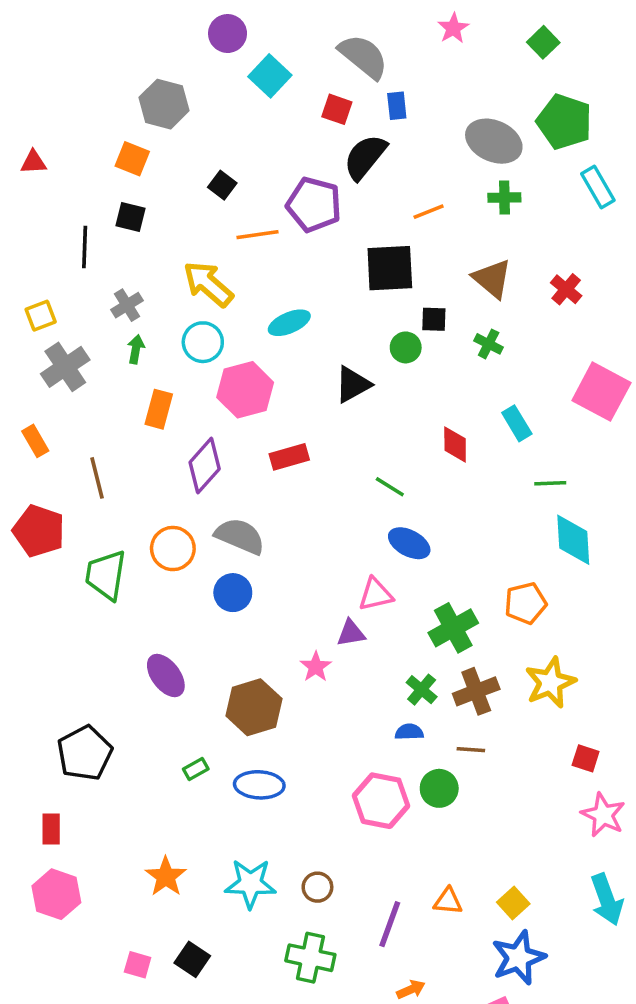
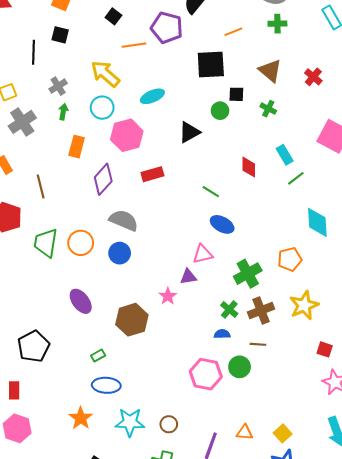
green line: (550, 483) -> (296, 178), moved, turned -36
orange circle: (173, 549) -> (81, 243), moved
blue ellipse: (259, 785) -> (106, 385), moved

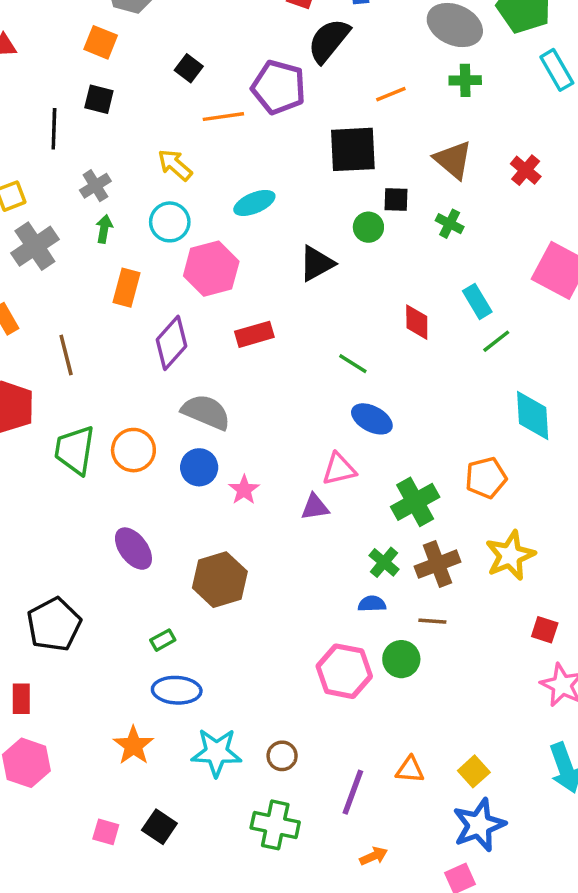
yellow arrow: (105, 74) -> (175, 165), size x0.7
pink star: (168, 296) -> (244, 490), moved

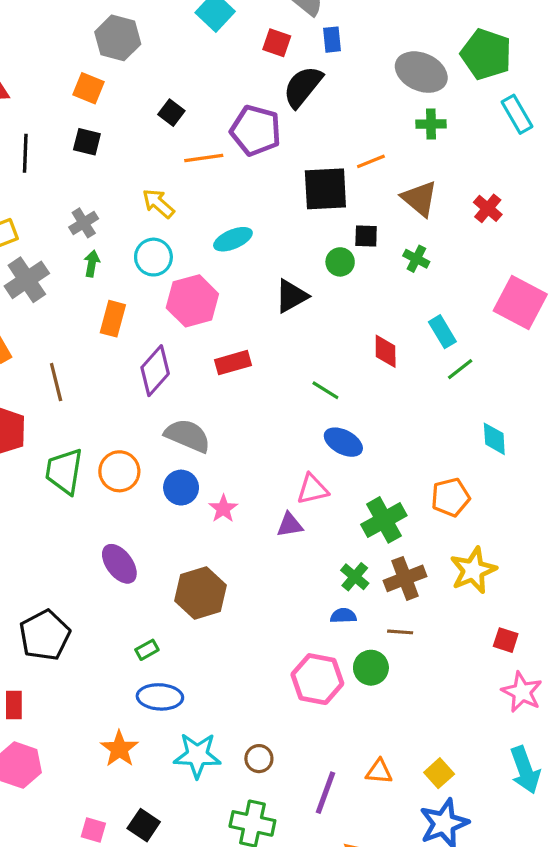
orange line: (391, 94) -> (371, 161), moved
black line: (54, 129) -> (25, 153), moved
cyan diamond: (533, 415) -> (494, 439), size x0.7

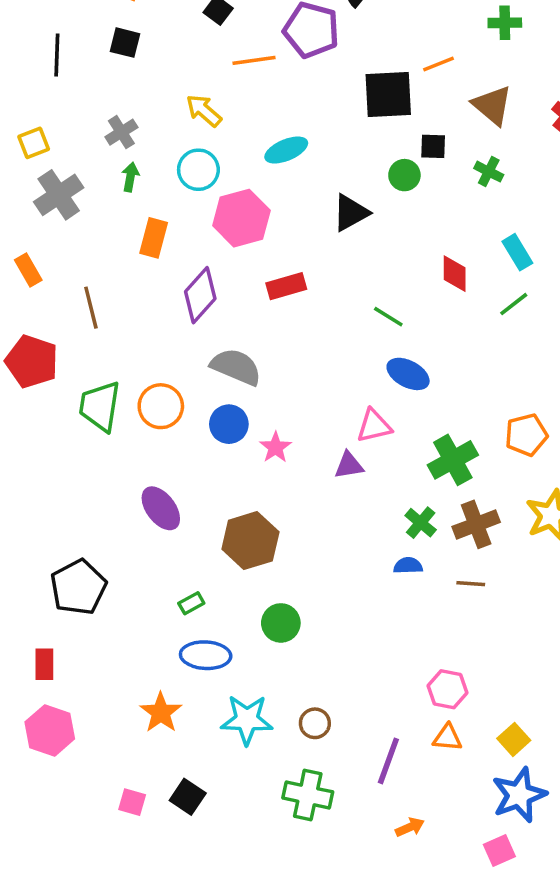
green line: (460, 369) -> (514, 304), moved
green circle: (371, 668) -> (281, 623), moved
pink hexagon: (317, 679) -> (447, 689), moved, size x0.7

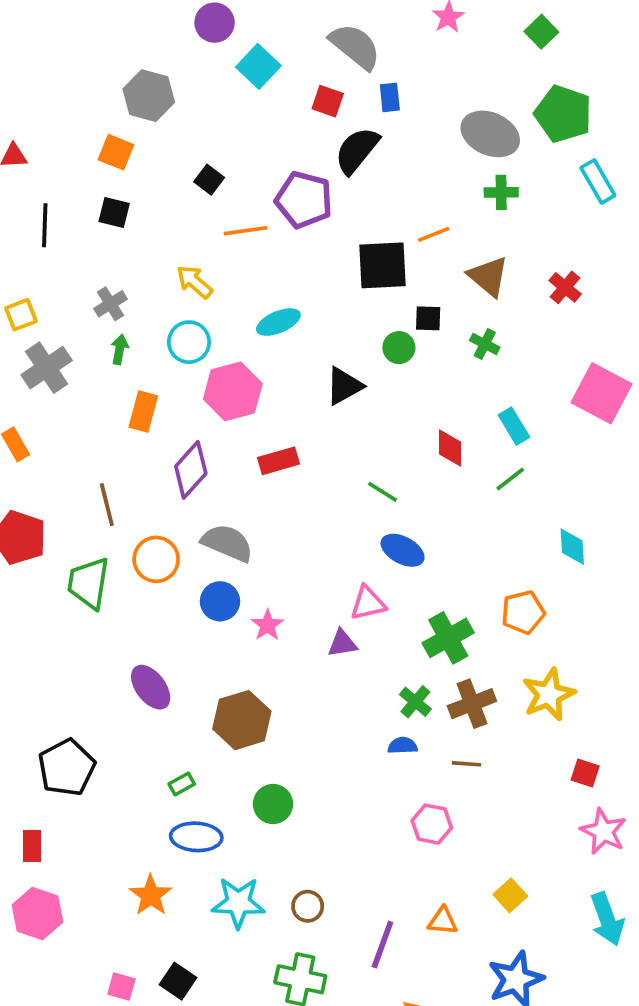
brown line: (91, 308) -> (107, 505), moved
orange circle: (161, 406) -> (156, 559), moved
pink hexagon: (447, 689) -> (432, 824), moved
yellow square: (514, 739) -> (510, 895), moved

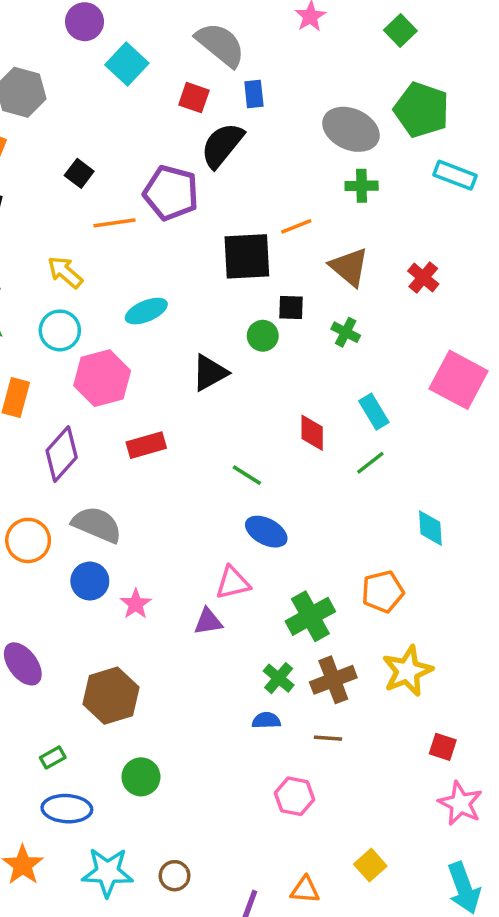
cyan rectangle: (598, 181) -> (455, 175), turned -39

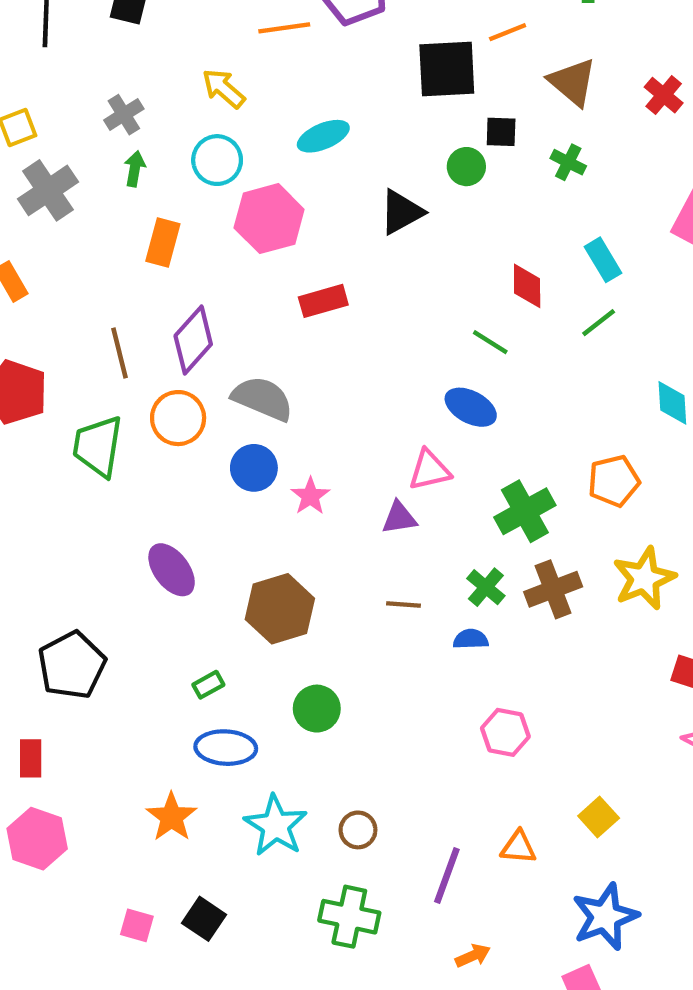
purple diamond: (62, 454) -> (193, 340), moved
green line: (247, 475) -> (490, 342), moved
brown line: (328, 738) -> (403, 604), moved
cyan star: (107, 872) -> (276, 826), turned 30

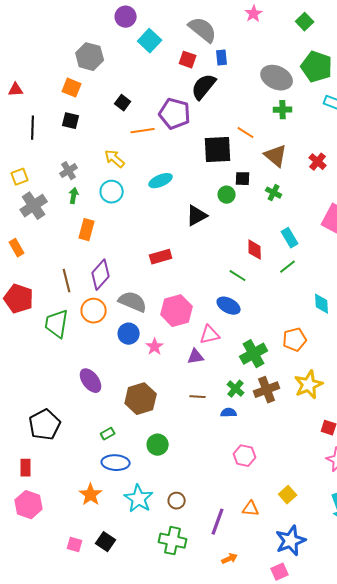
orange line: (508, 32) -> (246, 133), turned 54
pink hexagon: (269, 219) -> (177, 311), moved

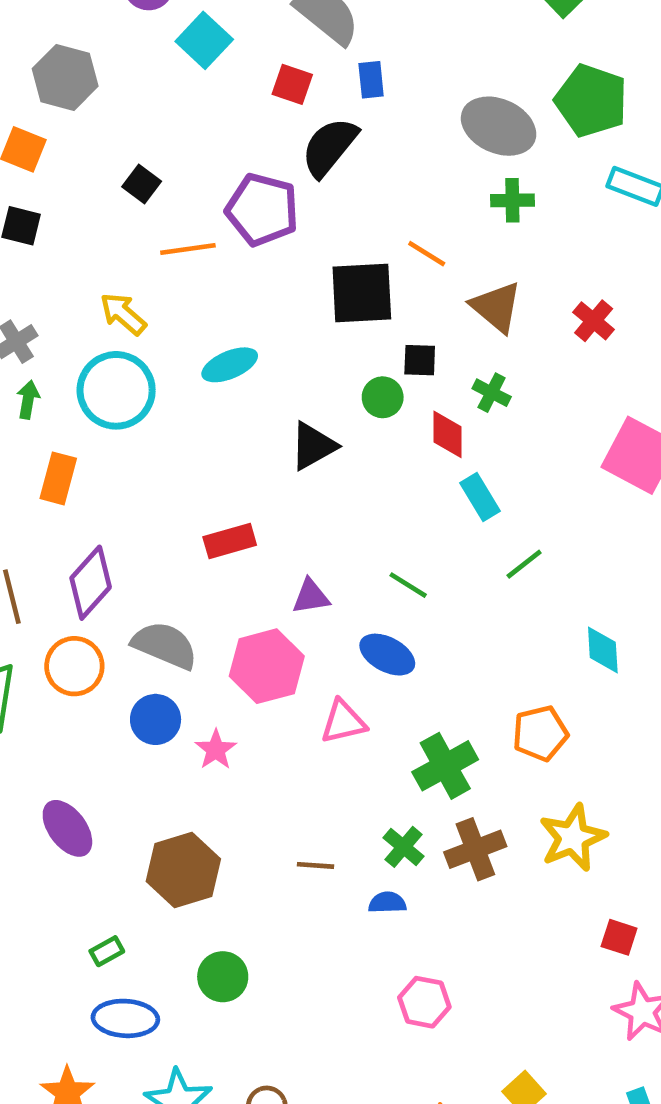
cyan circle: (112, 192) -> (116, 390), size x1.4
cyan rectangle: (290, 238) -> (480, 497), moved
red diamond: (255, 250) -> (448, 434), moved
purple triangle: (196, 357) -> (311, 597), moved

